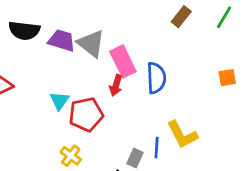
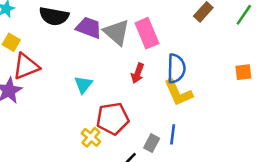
pink rectangle: (123, 61) -> (147, 33), moved
red pentagon: (86, 114) -> (113, 119), moved
yellow L-shape: (182, 135) -> (178, 93), moved

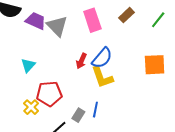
pink rectangle: (147, 33) -> (92, 20), moved
blue semicircle: (176, 68) -> (102, 58), turned 35
orange square: (243, 72) -> (155, 65), size x1.6
red arrow: (138, 73) -> (81, 61), moved

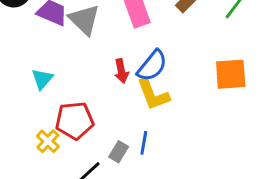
red arrow: (81, 61) -> (121, 71), turned -35

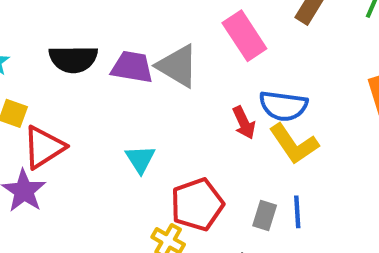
blue semicircle: (152, 66) -> (283, 106), turned 72
gray rectangle: (119, 152) -> (265, 215), moved

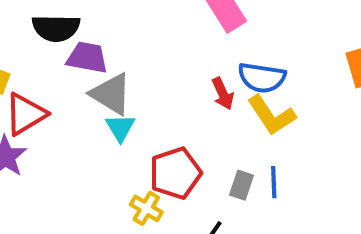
gray triangle: (177, 66) -> (111, 94), moved
purple trapezoid: (132, 67) -> (87, 58), moved

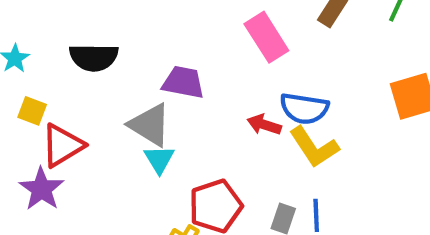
purple trapezoid: (87, 58) -> (183, 82), moved
red arrow: (223, 94) -> (264, 125), turned 132

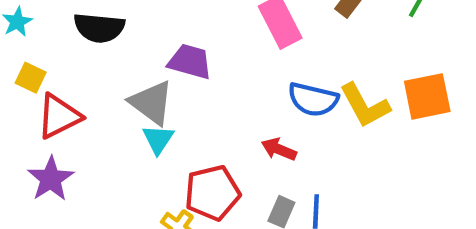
red arrow: (264, 125) -> (279, 149), moved
yellow L-shape: (314, 147) -> (365, 106), moved
purple star: (41, 189) -> (51, 179), moved

